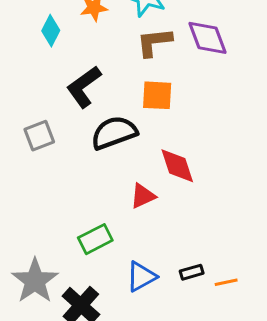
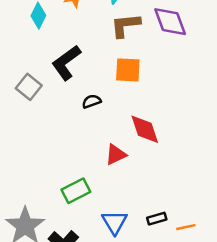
black semicircle: (114, 133) -> (92, 101), size x0.5
gray square: (39, 136) -> (29, 87), moved, turned -30
blue triangle: (141, 276) -> (115, 222), turned -32

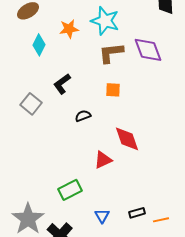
black L-shape: (66, 63) -> (62, 84), size x0.7
orange square: (128, 70) -> (113, 90), size x0.7
blue triangle: (115, 222) -> (102, 216), size x0.7

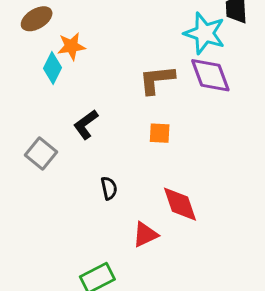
cyan star: (105, 21) -> (205, 33), moved
orange star: (69, 29) -> (71, 46), moved
black semicircle: (83, 116) -> (109, 188), moved, turned 98

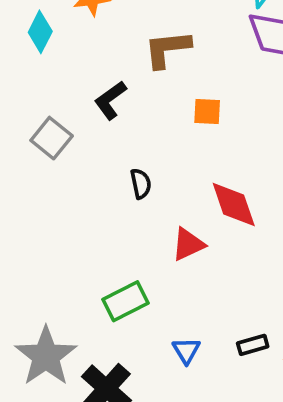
cyan diamond: (53, 68) -> (40, 32), moved
brown L-shape: (157, 80) -> (167, 49), moved

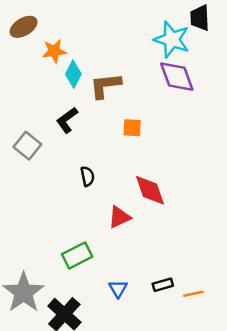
cyan diamond: (40, 32) -> (73, 74), moved

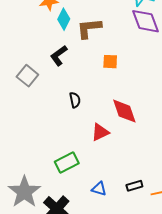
blue triangle: (118, 289) -> (99, 189), turned -42

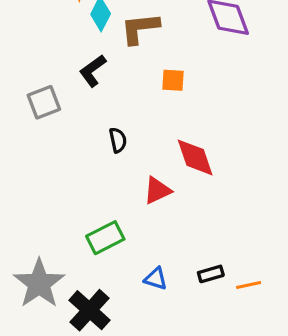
gray square: (27, 76) -> (44, 102), turned 30

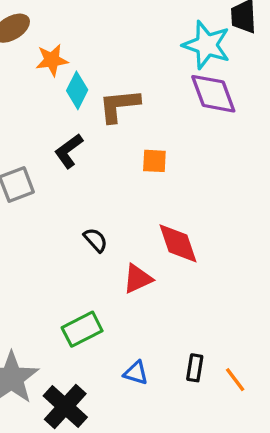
black semicircle: (118, 140) -> (96, 240), moved, turned -30
black rectangle: (211, 274) -> (195, 368), turned -65
orange line: (249, 285) -> (235, 380), turned 65

